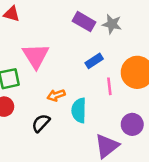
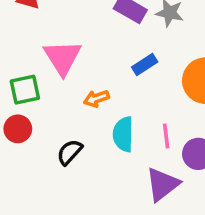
pink line: (109, 86) -> (166, 136), moved
orange arrow: (56, 95) -> (96, 98), moved

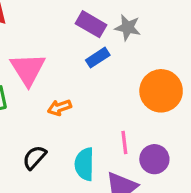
blue rectangle: (145, 65) -> (98, 58), moved
cyan semicircle: (123, 134) -> (84, 164), moved

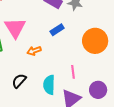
blue rectangle: (98, 58) -> (57, 30), moved
purple circle: (154, 159) -> (98, 90), moved

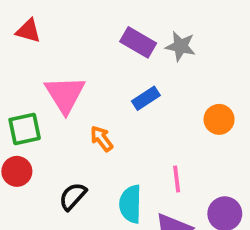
orange circle: (95, 41) -> (219, 119), size x0.6
orange arrow: (34, 51) -> (102, 139), turned 72

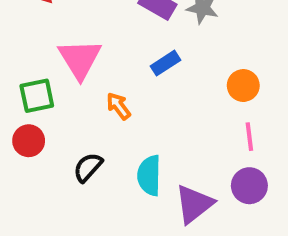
pink line: (177, 179) -> (249, 137), moved

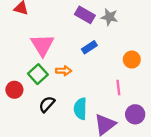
green square: (37, 96) -> (38, 74), moved, turned -30
orange arrow: (119, 106) -> (64, 71), turned 128
pink line: (249, 137) -> (118, 87), moved

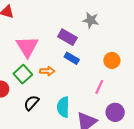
purple rectangle: (85, 15) -> (67, 37), moved
blue rectangle: (89, 47) -> (72, 58), moved, turned 64
pink line: (118, 87) -> (99, 87), turned 32

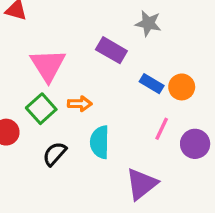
blue rectangle: (72, 58) -> (152, 84), moved
cyan semicircle: (63, 107) -> (100, 142), moved
purple circle: (115, 112) -> (195, 144), moved

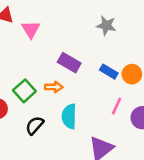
purple rectangle: (111, 50) -> (69, 63), moved
pink triangle: (48, 65) -> (31, 29), moved, size x0.7

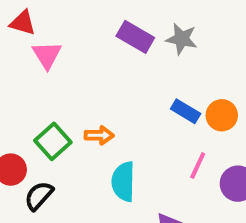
pink triangle: (31, 29) -> (47, 55), moved
purple rectangle: (69, 63) -> (135, 37), moved
black semicircle: (35, 125) -> (39, 196), moved

